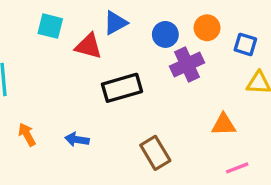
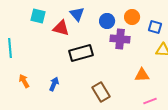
blue triangle: (115, 23) -> (77, 14), turned -42
purple cross: (187, 64) -> (120, 39), turned 30
blue arrow: (77, 140) -> (54, 84), turned 104

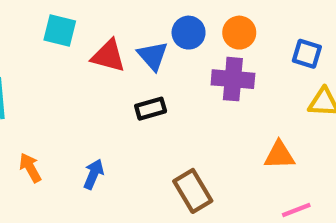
blue triangle: (77, 14) -> (153, 56), moved
orange circle: (132, 17) -> (239, 33), moved
blue circle: (107, 21) -> (189, 33), moved
black rectangle: (81, 53) -> (151, 109), size x0.6

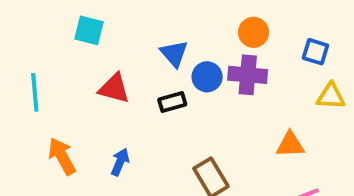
blue circle: (189, 33) -> (207, 77), moved
red triangle: (108, 56) -> (114, 88), moved
orange arrow: (30, 168) -> (62, 156), size x1.4

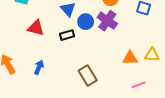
purple cross: (248, 75) -> (107, 21), turned 30
yellow triangle: (331, 96) -> (152, 55), moved

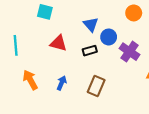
purple cross: (107, 21) -> (130, 52), moved
brown rectangle: (88, 76) -> (96, 86), moved, turned 54

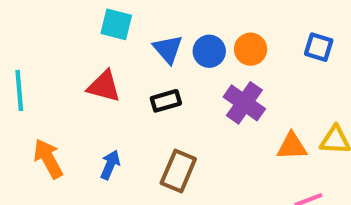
cyan square: (45, 12) -> (116, 24), moved
orange circle: (134, 13) -> (251, 49), moved
blue circle: (109, 37) -> (209, 51), moved

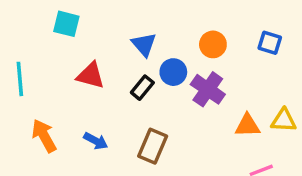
cyan square: (116, 24) -> (66, 24), moved
blue circle: (209, 51) -> (173, 72), moved
black rectangle: (166, 101) -> (142, 88), turned -35
blue arrow: (110, 165) -> (96, 141), turned 95

